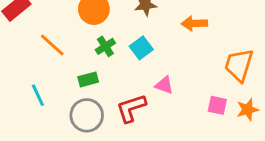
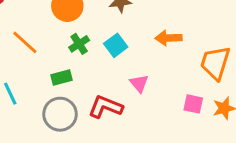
orange arrow: (194, 23) -> (168, 38), moved
pink triangle: (164, 85) -> (139, 83), turned 30
red L-shape: (131, 108) -> (105, 107), turned 40

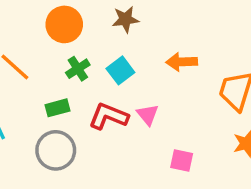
pink square: (193, 104) -> (182, 161), moved
red L-shape: (105, 107) -> (108, 116), moved

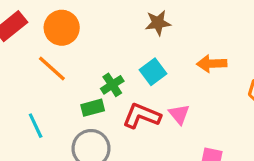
orange circle: (64, 24) -> (62, 28), moved
green cross: (78, 69) -> (112, 85), moved

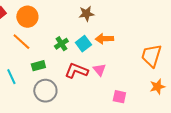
orange arrow: (212, 64) -> (104, 39), moved
green cross: (112, 85) -> (61, 44), moved
green rectangle: (93, 108) -> (38, 66), moved

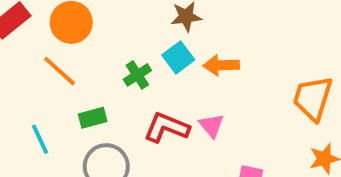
cyan square: (83, 44) -> (178, 57), moved

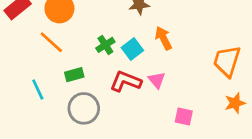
cyan square: (178, 57) -> (132, 49), moved
orange arrow: (221, 65) -> (163, 38), turned 65

